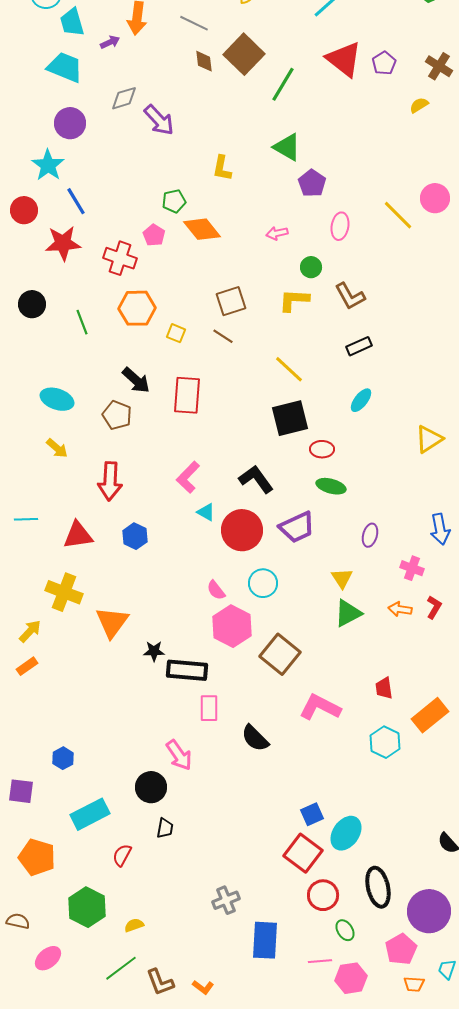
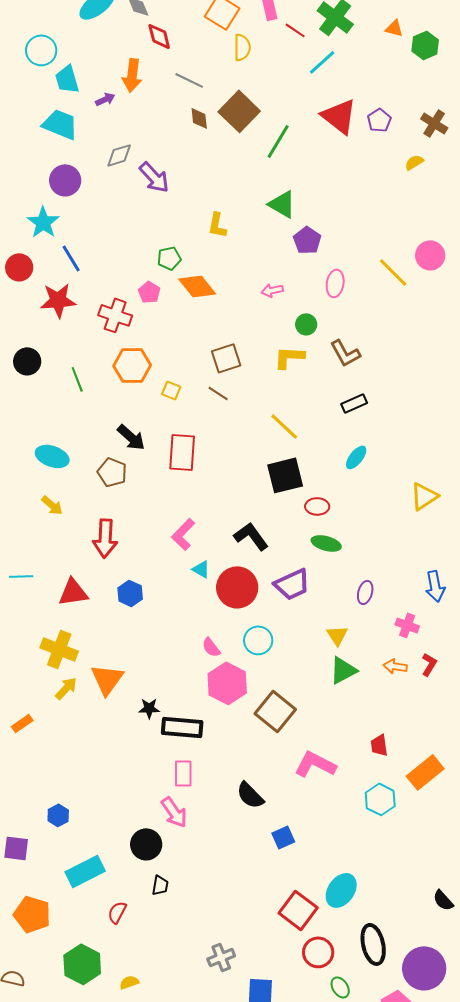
yellow arrow: (30, 631) -> (66, 688), moved
pink rectangle: (209, 708) -> (183, 773), moved
blue square: (312, 814) -> (283, 837), moved

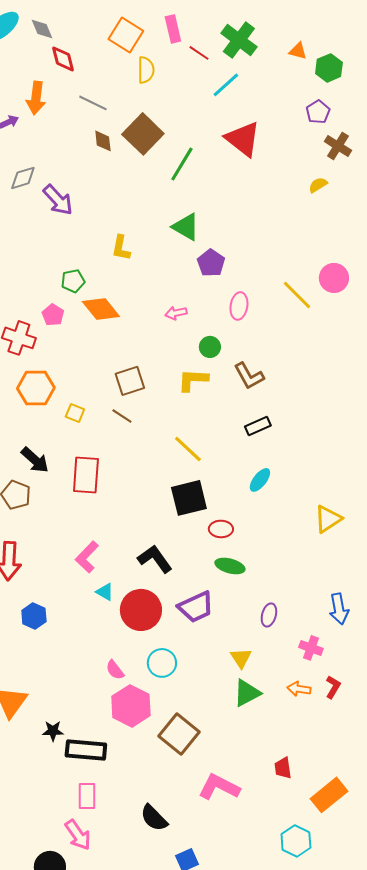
purple pentagon: (379, 120) -> (318, 112), moved
cyan hexagon: (380, 799) -> (296, 841), moved

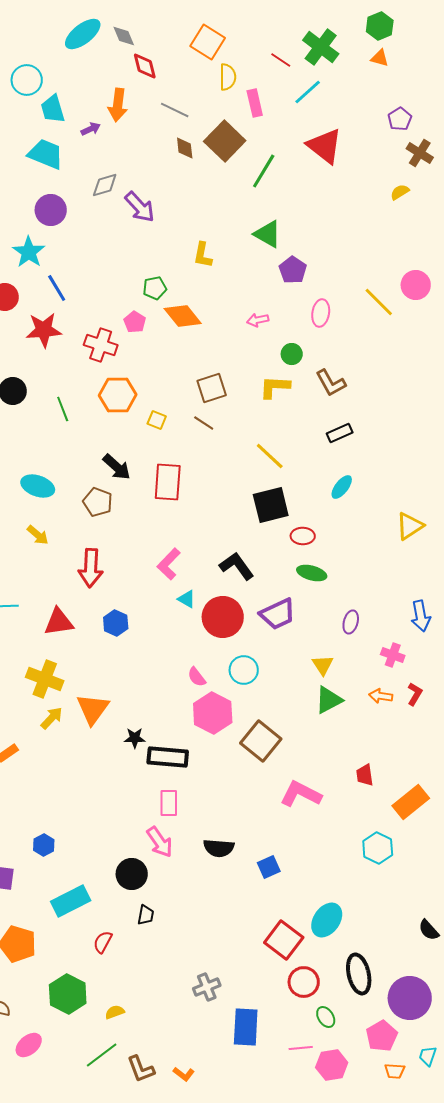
pink rectangle: (173, 29) -> (255, 103), moved
green hexagon: (329, 68) -> (380, 26), moved
black semicircle: (154, 818) -> (219, 848), moved, turned -40

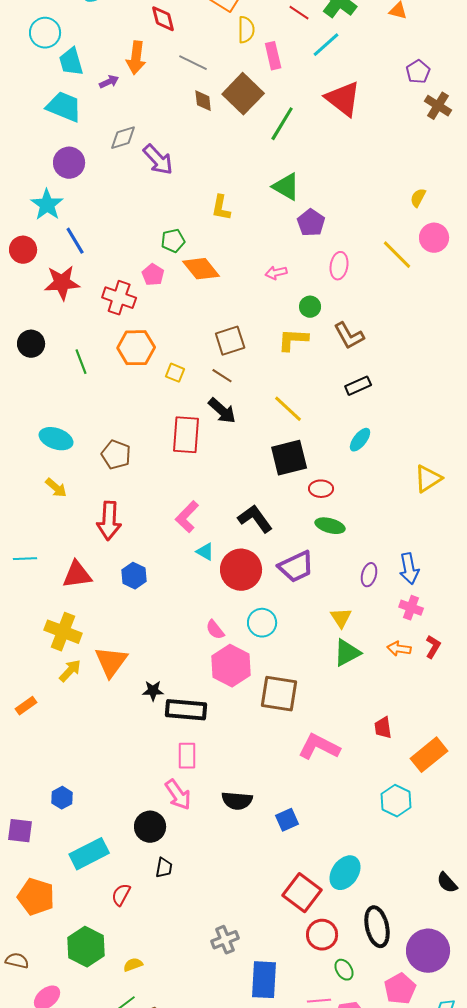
yellow semicircle: (400, 192) -> (418, 198), moved, turned -30
black arrow: (117, 467) -> (222, 411), moved
blue arrow: (421, 616) -> (409, 569), moved
brown square: (261, 741) -> (279, 694), turned -30

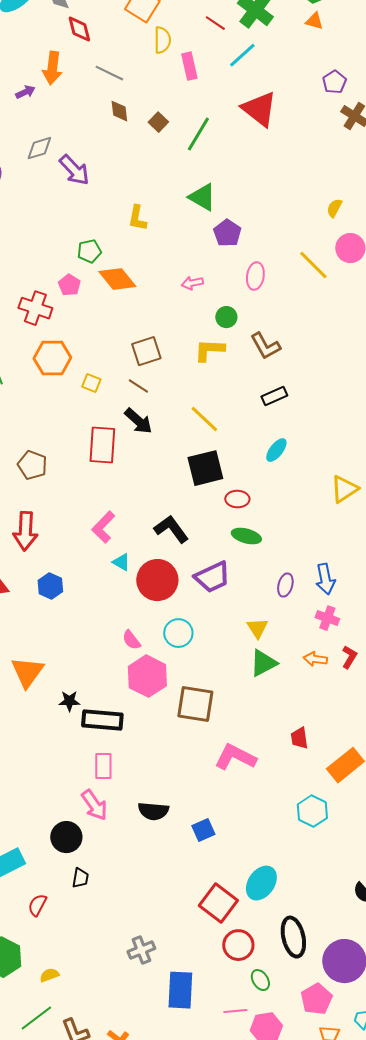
brown square: (243, 94) -> (158, 122), moved, size x0.5

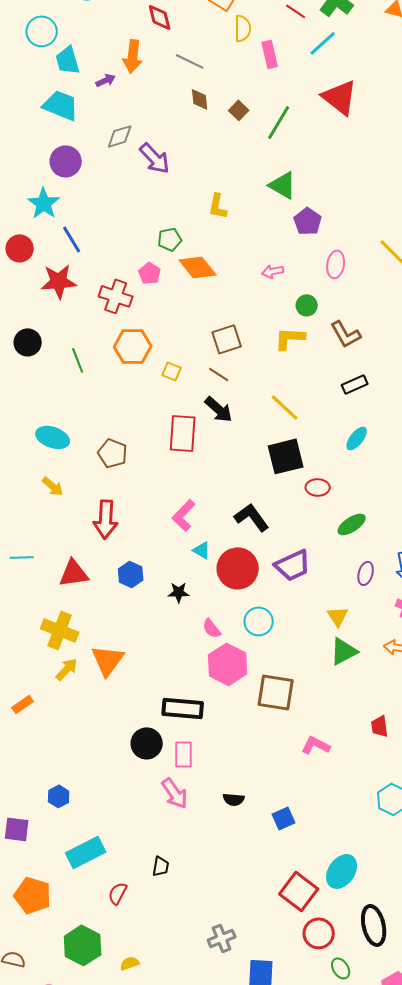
green ellipse: (246, 536) -> (352, 524), moved, turned -48
black star: (69, 701) -> (179, 592), moved
pink L-shape: (235, 757) -> (316, 745), size x0.7
black semicircle: (153, 811) -> (234, 799), size x0.7
black circle: (66, 837) -> (147, 743), moved

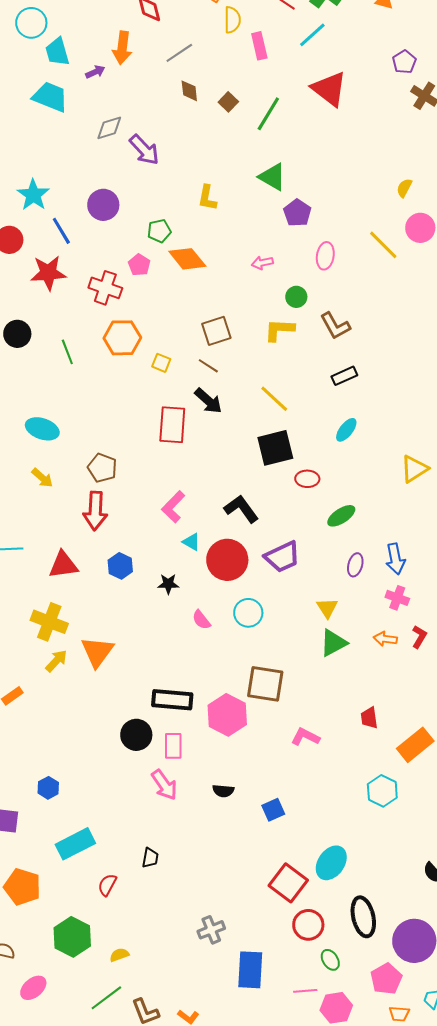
gray line: (190, 61) -> (179, 53), turned -60
purple circle: (66, 161) -> (103, 205), moved
brown pentagon: (113, 453) -> (102, 468), moved
pink hexagon: (228, 664) -> (227, 715), moved

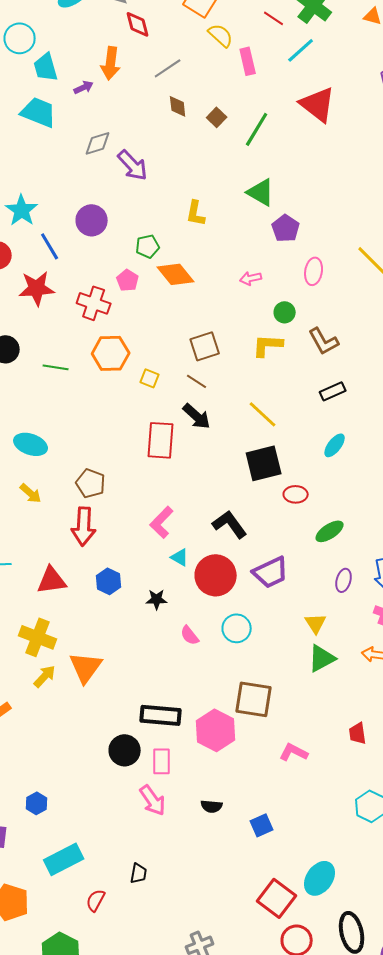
yellow semicircle: (232, 20) -> (221, 35), turned -48
green line: (67, 352) -> (56, 367), turned -60

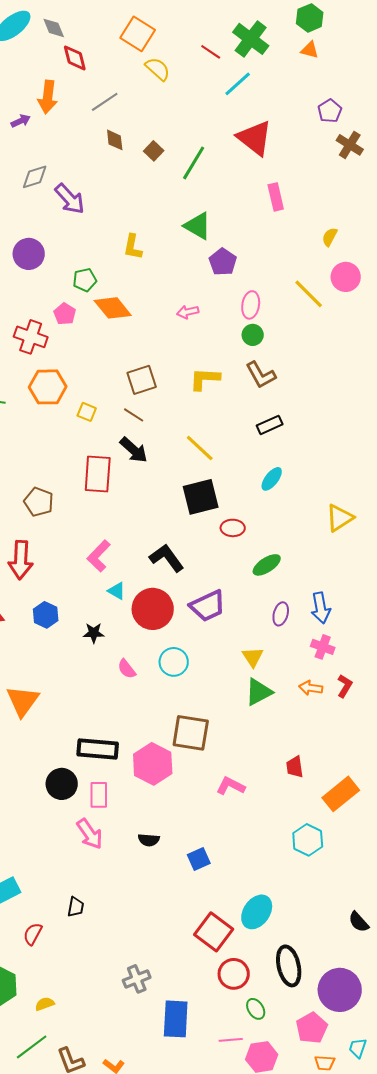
pink rectangle: (248, 61) -> (276, 197), moved
green circle: (285, 312) -> (253, 335), moved
brown pentagon: (91, 483) -> (39, 502), moved

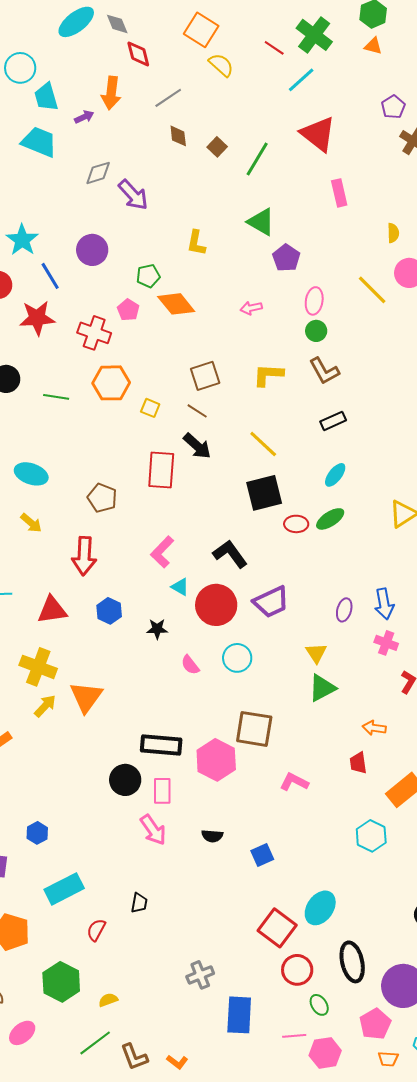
yellow semicircle: (330, 237) -> (393, 233), turned 150
green ellipse: (267, 565) -> (330, 519), moved
orange arrow: (311, 688) -> (374, 728), moved

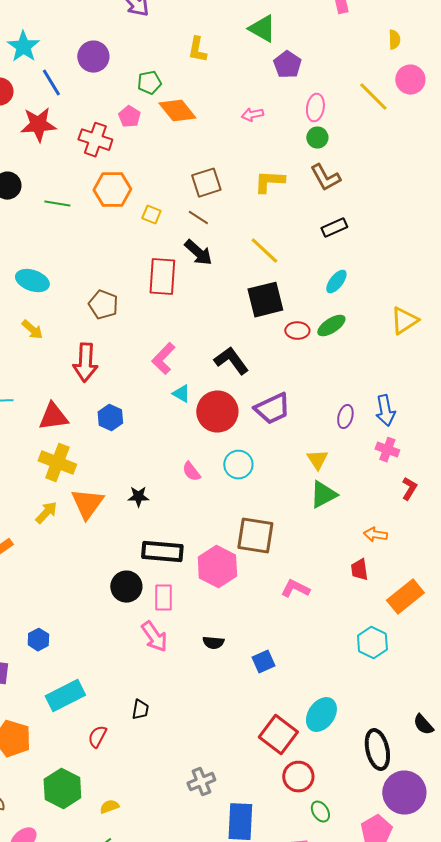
black star: (157, 629) -> (138, 497), moved
yellow cross: (38, 667) -> (57, 463), moved
black ellipse: (352, 962) -> (377, 750), moved

